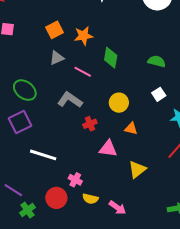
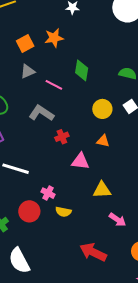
orange star: (84, 36) -> (54, 38), moved
yellow circle: (119, 103) -> (102, 109), moved
yellow triangle: (137, 169) -> (102, 190), moved, turned 36
pink arrow: (117, 208) -> (118, 220), moved

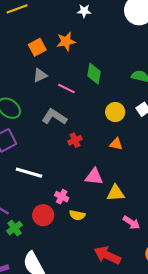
pink triangle: (80, 161) -> (94, 177), moved

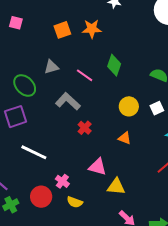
gray triangle: (40, 75) -> (51, 67), moved
red cross: (75, 140) -> (85, 128), turned -32

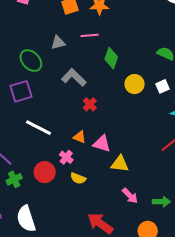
green diamond: (114, 65) -> (111, 58), moved
pink line: (85, 75) -> (90, 35), moved, turned -42
orange triangle: (125, 138) -> (80, 137), moved

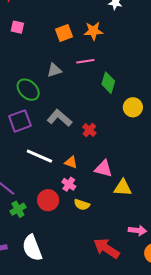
gray L-shape: (74, 77) -> (59, 118), moved
orange triangle: (80, 137) -> (71, 162), moved
pink arrow: (130, 196) -> (137, 230), moved, turned -36

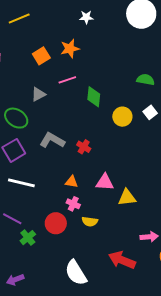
white line: (39, 156) -> (21, 183), moved
white semicircle: (32, 248) -> (76, 273), moved

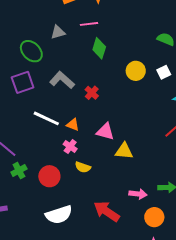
green diamond: (94, 97) -> (99, 48), moved
white line: (21, 183) -> (46, 118), moved
red circle: (56, 223) -> (49, 176), moved
white semicircle: (76, 273) -> (59, 215), turned -88

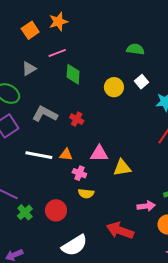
pink cross: (70, 147) -> (79, 173), moved

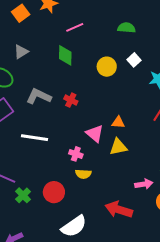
pink line: (57, 53) -> (75, 27), moved
pink triangle: (99, 154) -> (95, 134), turned 42
orange triangle: (66, 155) -> (118, 122), moved

